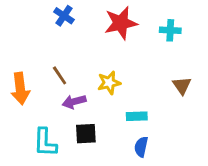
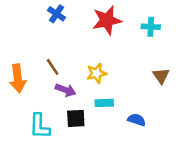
purple arrow: (74, 102) -> (66, 90), turned -144
cyan rectangle: (137, 116) -> (104, 103), moved
blue semicircle: (141, 147) -> (137, 120), moved, turned 96

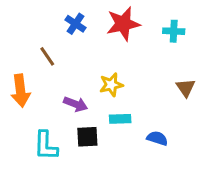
blue cross: (56, 14) -> (76, 24), moved
brown line: (53, 67) -> (47, 56), moved

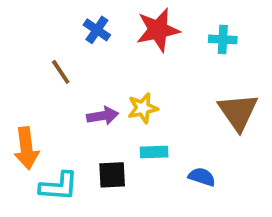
brown triangle: (186, 88) -> (238, 112), size x1.6
orange arrow: (20, 91) -> (26, 148), moved
purple arrow: (76, 104) -> (103, 116), moved, turned -30
cyan L-shape: (46, 146) -> (59, 186), turned -88

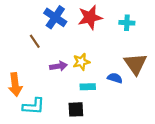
blue cross: (97, 30) -> (55, 17), size x1.5
black square: (112, 175) -> (76, 109), moved
blue semicircle: (202, 177) -> (115, 78), moved

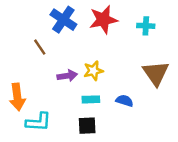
blue semicircle: (115, 78) -> (125, 101), moved
cyan rectangle: (88, 87) -> (91, 99), moved

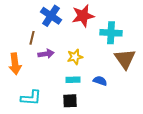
cyan cross: (146, 26) -> (111, 33), moved, size x1.5
brown line: (40, 47) -> (32, 38), turned 48
purple arrow: (67, 76) -> (46, 54), moved
orange arrow: (17, 97) -> (15, 64), moved

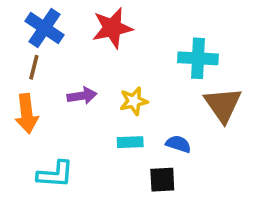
blue cross: (51, 16) -> (45, 28), moved
red star: (83, 16) -> (112, 28), moved
brown line: (32, 38) -> (34, 67), moved
black square: (70, 101) -> (162, 180), moved

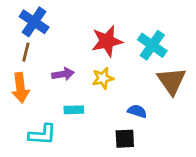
red star: (112, 28) -> (107, 41), moved
cyan cross: (198, 58) -> (152, 45), turned 32
cyan rectangle: (130, 142) -> (74, 110), moved

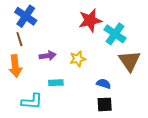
red star: (107, 41) -> (90, 20), moved
brown line: (26, 52) -> (19, 39), turned -32
black square: (125, 139) -> (105, 104), moved

